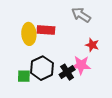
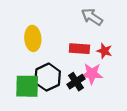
red rectangle: (46, 30) -> (79, 49), moved
green square: (24, 76) -> (27, 86), size x1.6

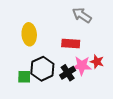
red star: (104, 51) -> (97, 62), moved
green square: (27, 86) -> (24, 77), size x0.6

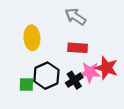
gray arrow: (82, 15) -> (75, 17), moved
red star: (97, 62) -> (107, 68), size x1.5

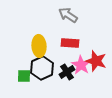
yellow ellipse: (32, 38) -> (39, 46), moved
pink star: (90, 72) -> (81, 65), turned 30

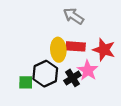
yellow ellipse: (39, 46) -> (58, 50), moved
red star: (96, 61) -> (104, 50), moved

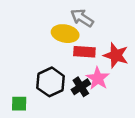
yellow ellipse: (58, 50) -> (65, 34), moved, turned -75
green square: (26, 82) -> (19, 104), moved

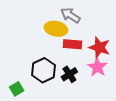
pink star: (98, 78) -> (97, 67), moved
green square: (19, 104) -> (17, 89), turned -32

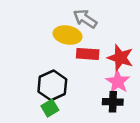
black cross: (69, 74) -> (113, 102), moved, turned 35
green square: (17, 89) -> (50, 108), moved

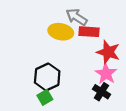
red rectangle: (88, 54) -> (89, 32), moved
black cross: (113, 102) -> (101, 92), turned 30

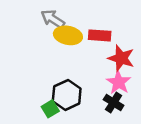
gray arrow: (77, 17) -> (53, 19), moved
black hexagon: (47, 77) -> (67, 95), moved

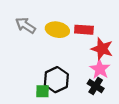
gray arrow: (53, 19) -> (25, 25), moved
green square: (50, 109) -> (42, 91), turned 32

